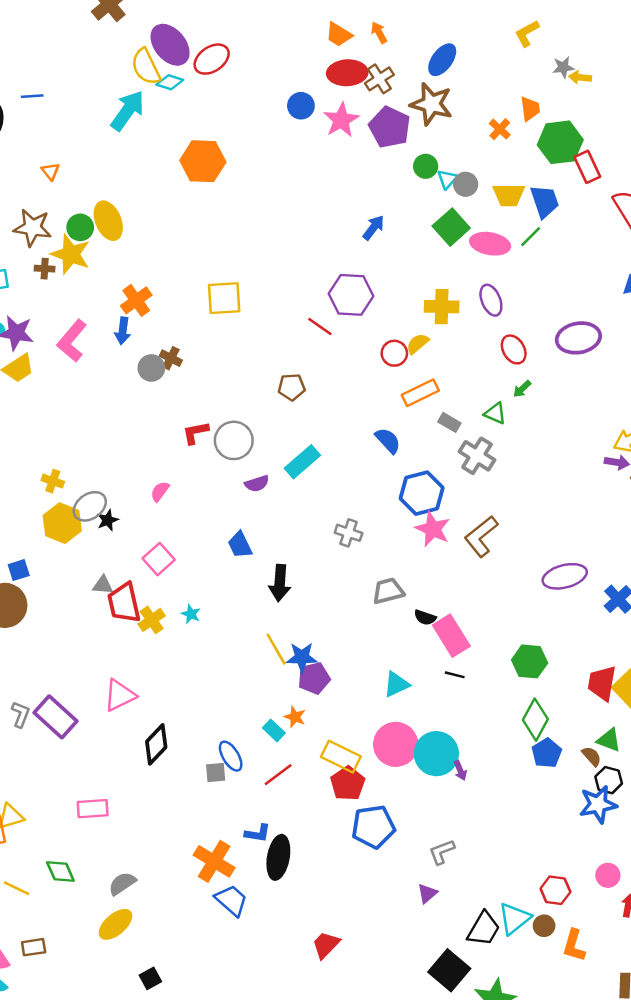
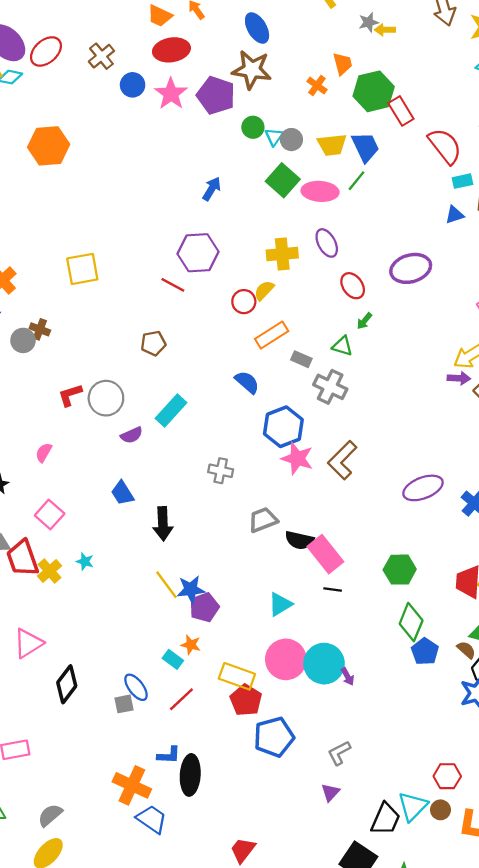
blue ellipse: (442, 60) -> (257, 28), turned -60
brown cross: (379, 79) -> (101, 56), moved
black semicircle: (425, 617) -> (299, 540), size x1.4

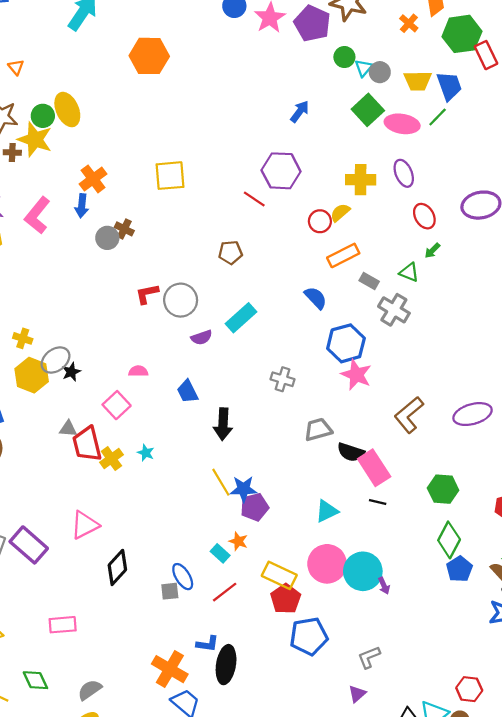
pink semicircle: (44, 453) -> (138, 371), moved, turned 54
brown L-shape: (342, 460) -> (409, 415), moved

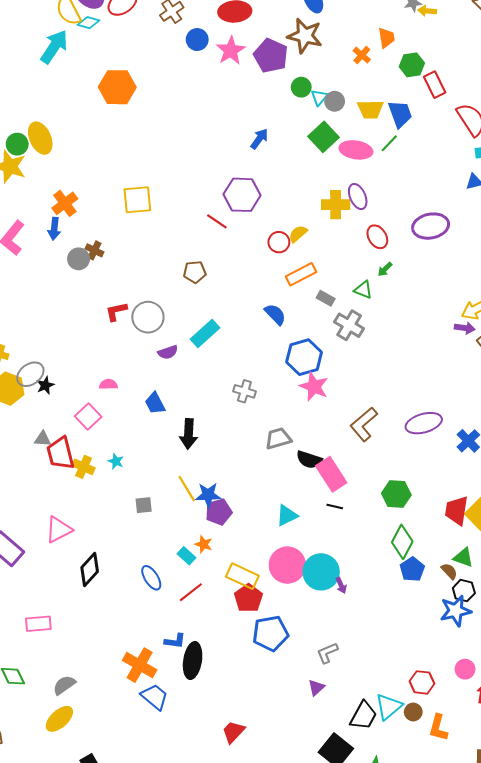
green hexagon: (462, 34) -> (412, 65), size x0.7
yellow cross: (361, 180) -> (336, 205), moved
yellow cross: (111, 459) -> (84, 467), turned -30
gray square: (170, 591) -> (144, 505), moved

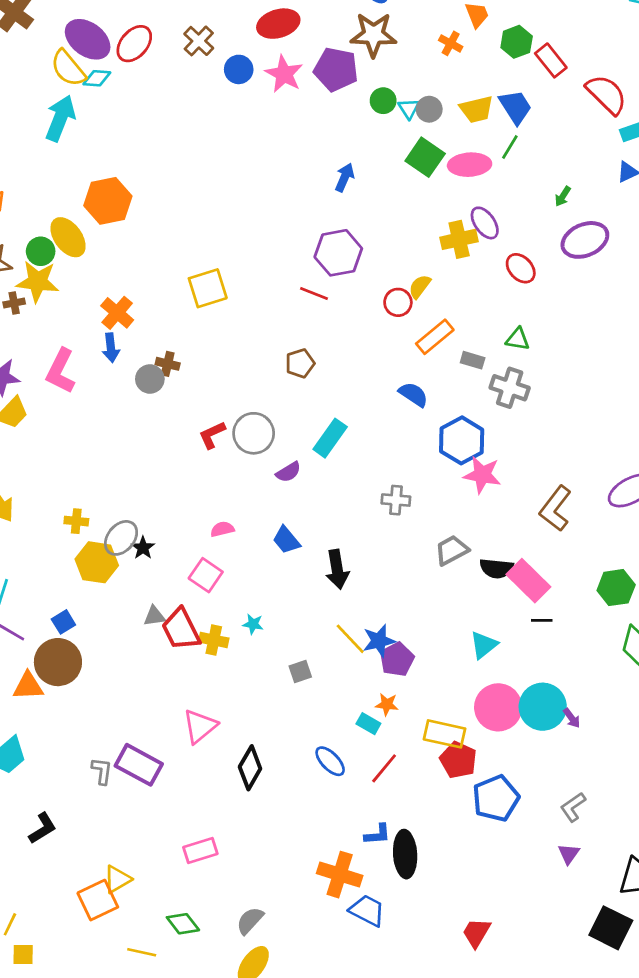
orange hexagon: (117, 87) -> (108, 201), moved
green arrow: (385, 269) -> (563, 196), moved

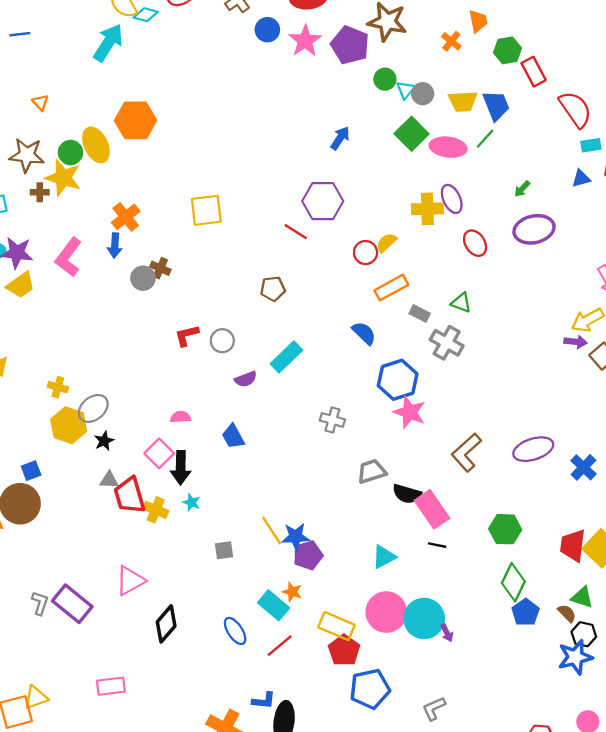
gray circle: (254, 433) -> (222, 341), size x0.7
black star: (143, 548) -> (104, 441), moved
black arrow: (337, 569) -> (181, 468), moved
cyan rectangle: (368, 724) -> (274, 605), size x1.5

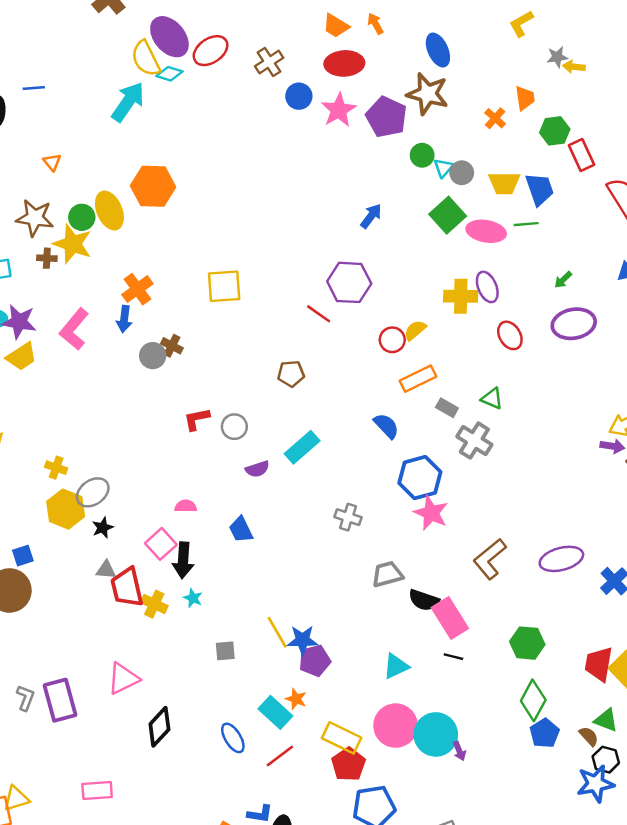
green line: (485, 139) -> (526, 224), turned 40
purple rectangle: (72, 604) -> (60, 700), turned 33

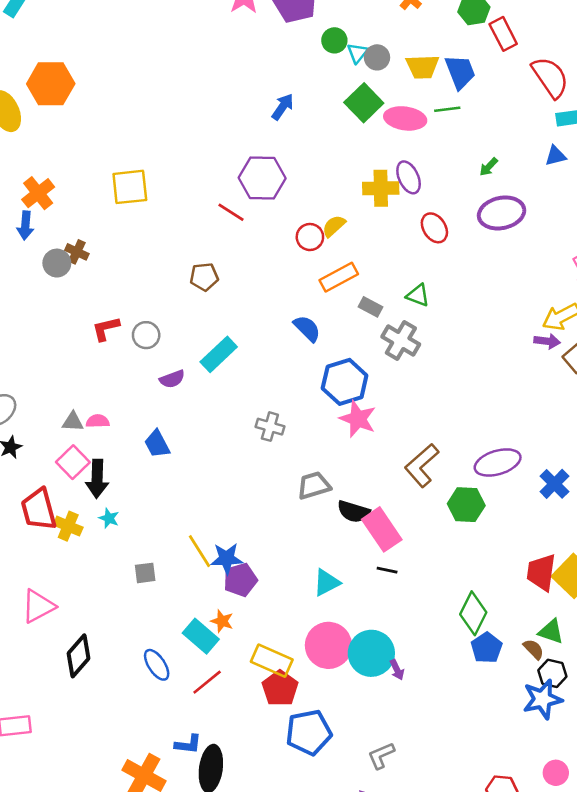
gray triangle: (106, 570) -> (73, 422), moved
green hexagon: (527, 643) -> (466, 505), moved

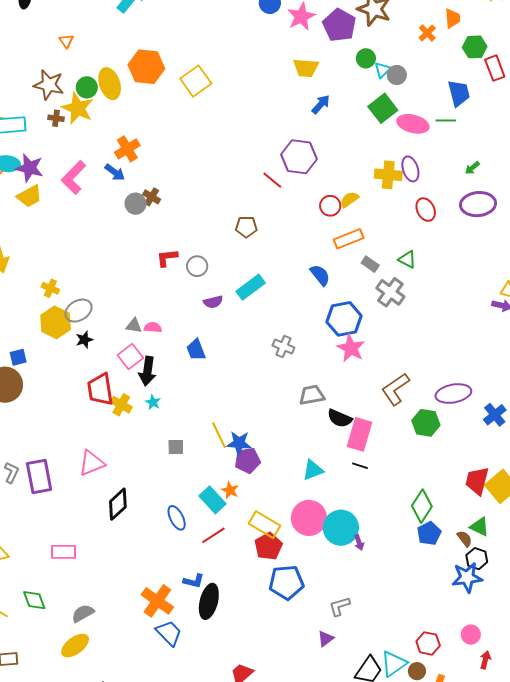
yellow trapezoid: (422, 67) -> (306, 68), moved
yellow square: (130, 187) -> (196, 81), moved, turned -36
blue arrow: (25, 225) -> (115, 172), turned -65
pink rectangle: (382, 529) -> (360, 434), turned 44

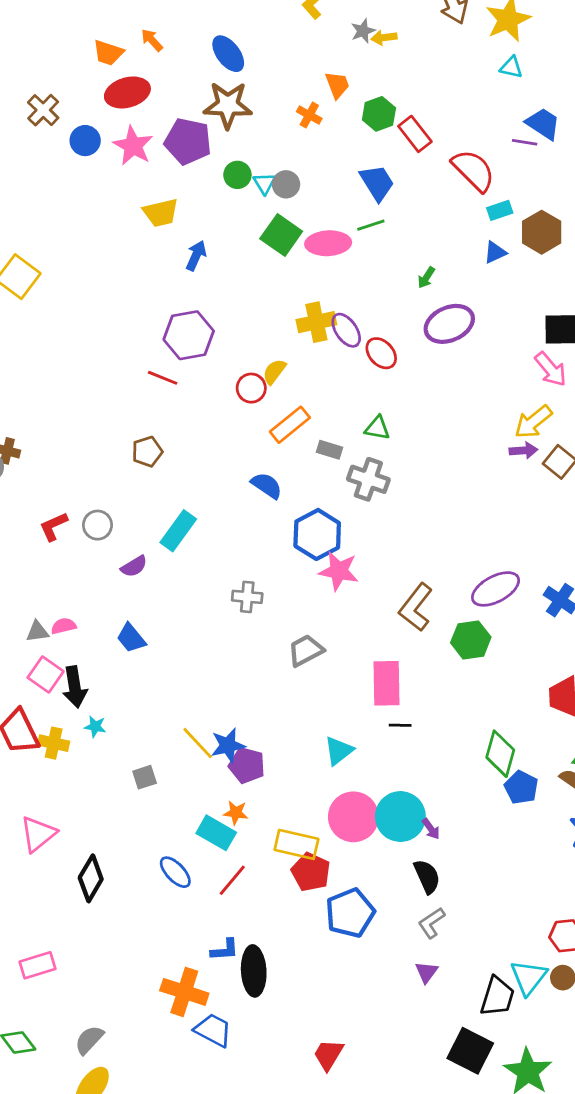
purple ellipse: (410, 169) -> (346, 330), moved
black semicircle: (340, 418) -> (427, 876), moved, turned -120
purple pentagon: (248, 460) -> (247, 765), turned -30

